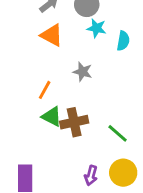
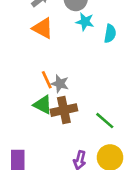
gray star: (83, 72) -> (60, 84), moved
orange line: (45, 90) -> (47, 80), moved, turned -54

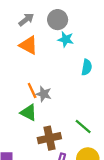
cyan semicircle: (110, 34) -> (87, 67), moved
brown cross: (64, 110) -> (49, 138), moved

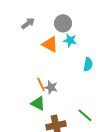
gray arrow: (26, 20) -> (28, 23), moved
orange triangle: (29, 45) -> (50, 44), moved

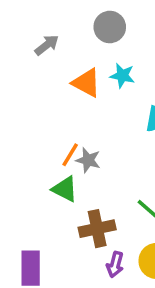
gray circle: (63, 23) -> (110, 27), moved
orange line: (41, 84) -> (70, 155), turned 56

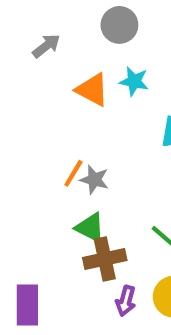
green triangle: (65, 189) -> (90, 228), moved

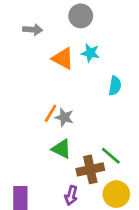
gray arrow: (46, 46) -> (33, 30), turned 42
brown cross: (105, 259) -> (90, 169), moved
purple arrow: (126, 301) -> (71, 195), moved

